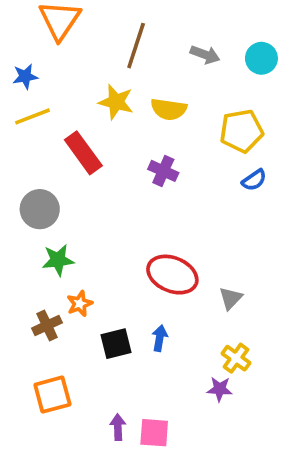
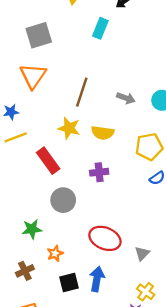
purple cross: (163, 171) -> (99, 172), turned -30
gray circle: (40, 209) -> (63, 200), moved
orange star: (80, 304) -> (55, 253), moved
blue arrow: (160, 338) -> (97, 279), size x1.5

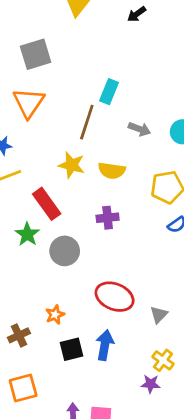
cyan rectangle: (100, 28) -> (109, 92), moved
green star: (32, 229) -> (27, 234), moved, turned -30

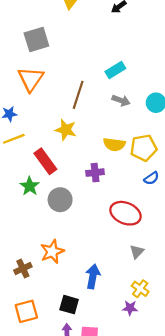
cyan rectangle: (109, 92) -> (115, 70), moved, turned 36
yellow semicircle: (112, 171) -> (114, 144), moved
red ellipse: (115, 297) -> (126, 213), moved
orange star: (55, 315) -> (52, 252), size x1.5
black square: (72, 349) -> (69, 305), moved, turned 30

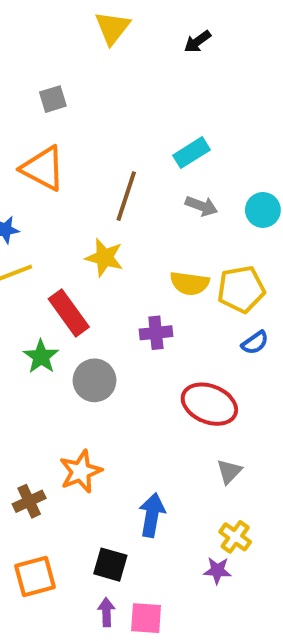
gray square: (36, 40) -> (53, 99), size x0.6
orange triangle: (31, 79) -> (43, 168), turned -36

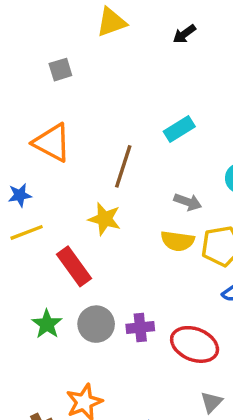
yellow triangle: (112, 28) -> (111, 22), turned 32
gray square: (53, 99) -> (60, 70), moved
gray arrow: (201, 206) -> (188, 202), moved
purple cross: (156, 333) -> (140, 327), moved
green star: (41, 357) -> (47, 324), moved

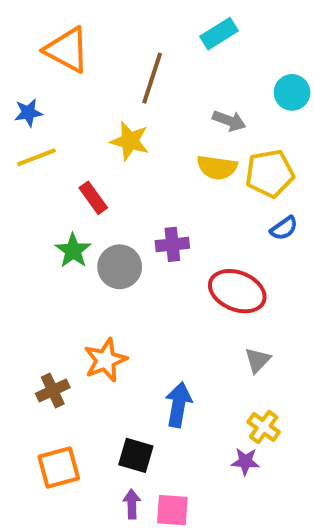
red rectangle: (74, 266) -> (93, 198), size x0.7
green star: (47, 324) -> (73, 251), moved
purple cross: (140, 327) -> (172, 244), moved

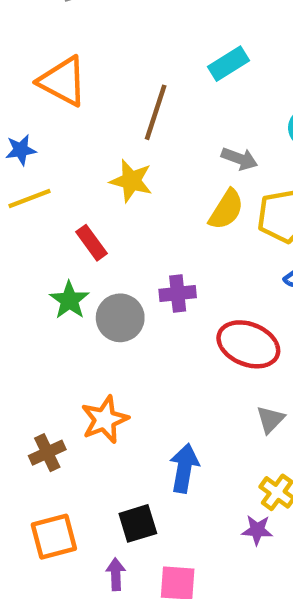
yellow semicircle: (217, 167) -> (226, 210), turned -66
black square: (136, 455) -> (138, 523), turned -33
purple arrow: (132, 504) -> (116, 574), moved

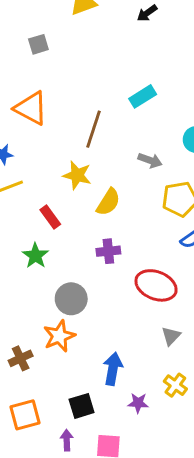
yellow semicircle: (226, 210) -> (108, 202), moved
gray circle: (120, 318) -> (71, 299), moved
purple star: (257, 530) -> (138, 403), moved

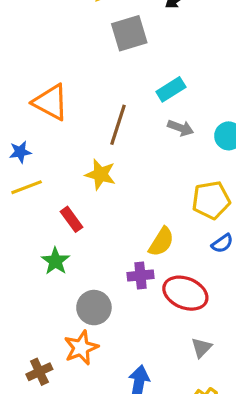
gray square: (38, 44) -> (129, 33), moved, size x1.6
gray arrow: (150, 160) -> (181, 128), moved
yellow semicircle: (108, 202) -> (161, 242), moved
purple cross: (108, 251) -> (140, 275), moved

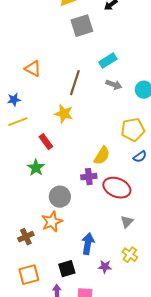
orange triangle: (51, 102) -> (33, 69), size x0.7

